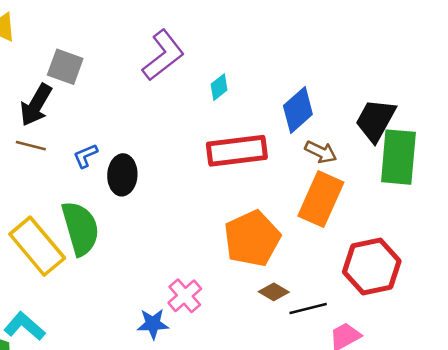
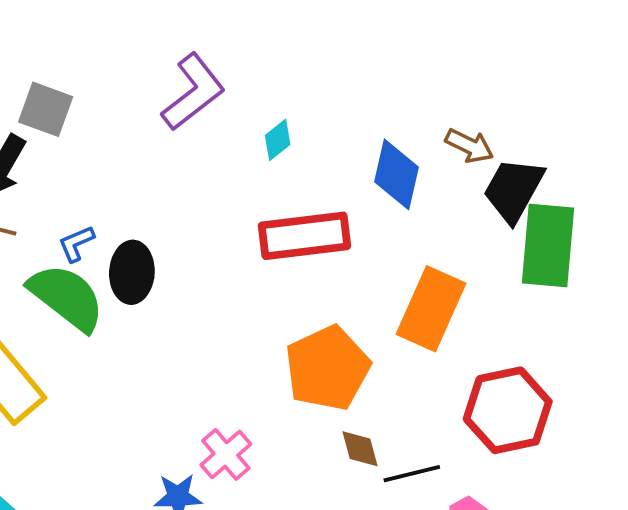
blue diamond: (298, 110) -> (397, 174), turned -36
brown arrow: (321, 152) -> (469, 146), moved
green semicircle: (80, 228) -> (67, 297), moved, turned -36
brown diamond: (274, 292) -> (360, 449), turned 44

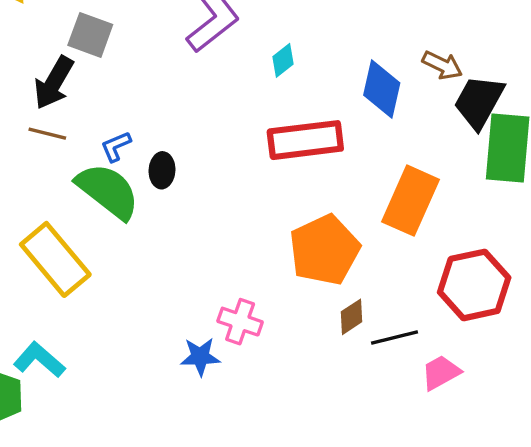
black ellipse: (132, 272) -> (162, 170), size x0.7
brown diamond: (360, 449) -> (352, 317), turned 72
pink cross: (226, 454) -> (240, 322), turned -30

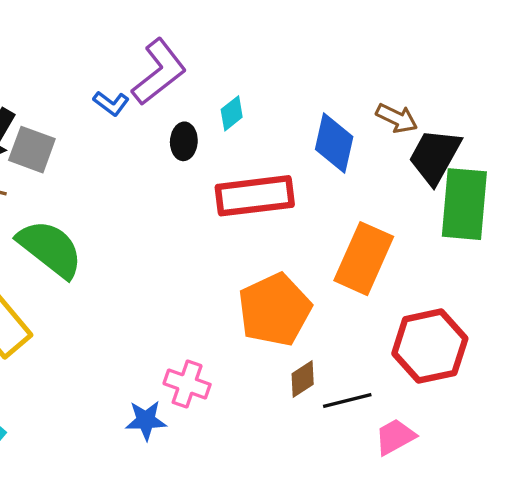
gray square: (90, 35) -> (32, 150), moved
blue L-shape: (116, 146) -> (111, 103), moved, turned -120
black ellipse: (162, 170) -> (184, 141), moved

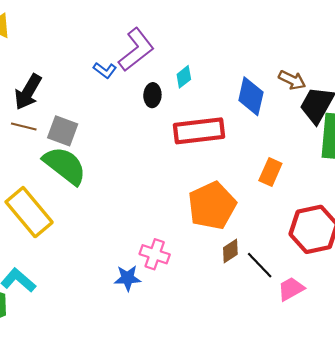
gray square: (32, 150) -> (63, 131), moved
orange rectangle: (364, 259) -> (270, 172), size x0.6
black line: (347, 401) -> (260, 265), turned 60

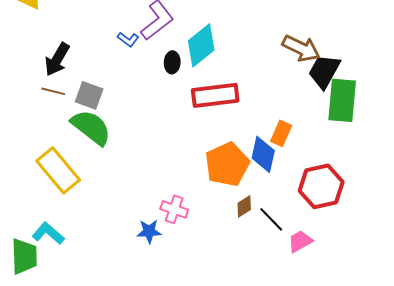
cyan diamond: (184, 77) -> (201, 45), size x2.0
brown arrow: (292, 80) -> (301, 48), size x1.5
blue diamond: (251, 96) -> (263, 154), moved

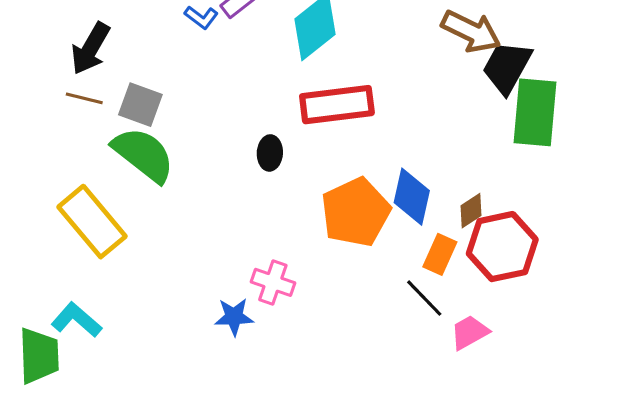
black ellipse: (172, 62) -> (270, 153), moved
orange rectangle: (281, 133) -> (440, 254), moved
brown diamond: (244, 206) -> (471, 211), moved

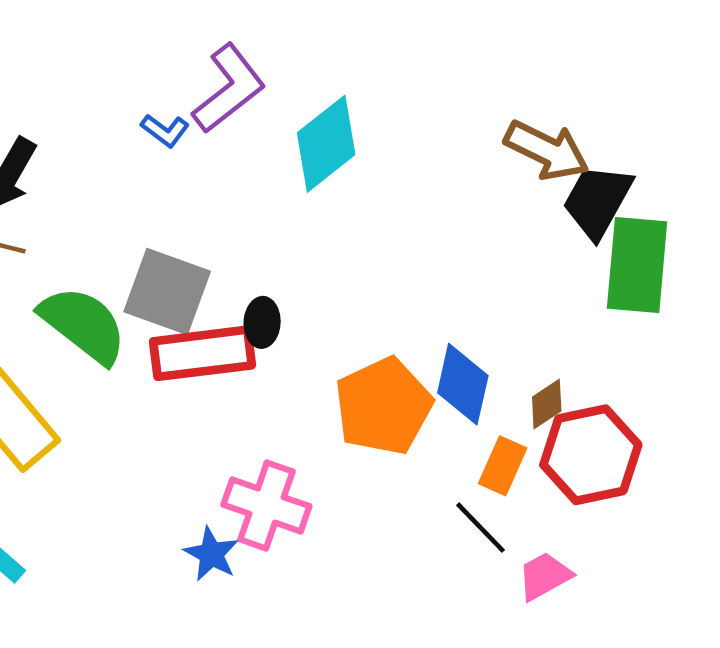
gray square: (140, 105) -> (167, 292), moved, size x1.4
red rectangle: (337, 105) -> (203, 353), moved
pink cross: (273, 282) -> (266, 505), size x1.4
blue star: (234, 317) -> (211, 554), turned 30

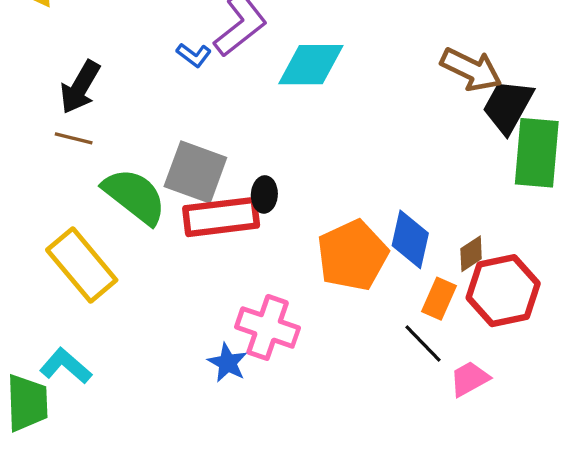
cyan diamond: (326, 144) -> (311, 65), turned 38

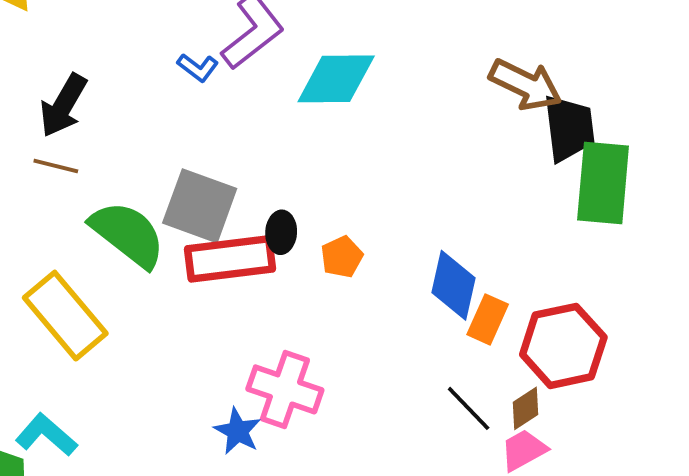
black trapezoid: (508, 106) -> (569, 128), turned 144
brown diamond: (471, 254) -> (525, 408), moved
orange pentagon: (352, 255) -> (342, 257), moved, size x0.5
orange rectangle: (439, 299) -> (488, 319), moved

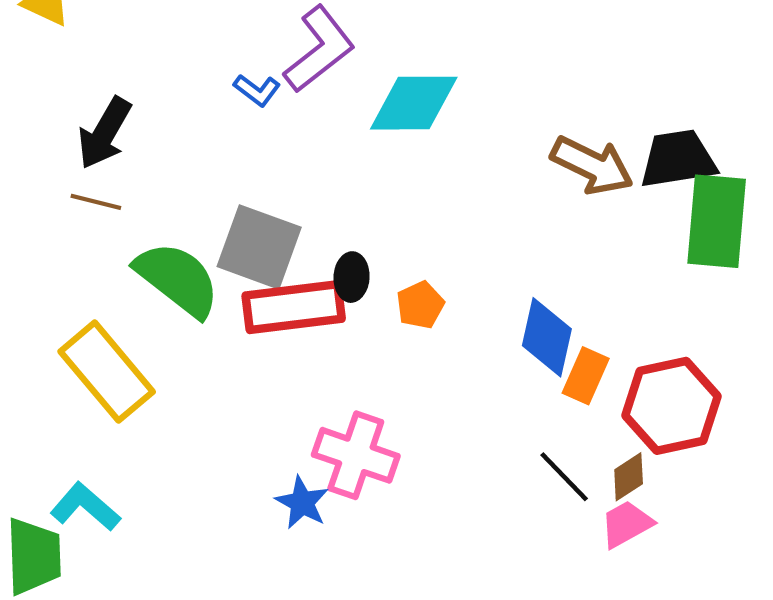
brown arrow: (525, 85) -> (592, 165), moved
black trapezoid: (569, 128) -> (678, 159), turned -92

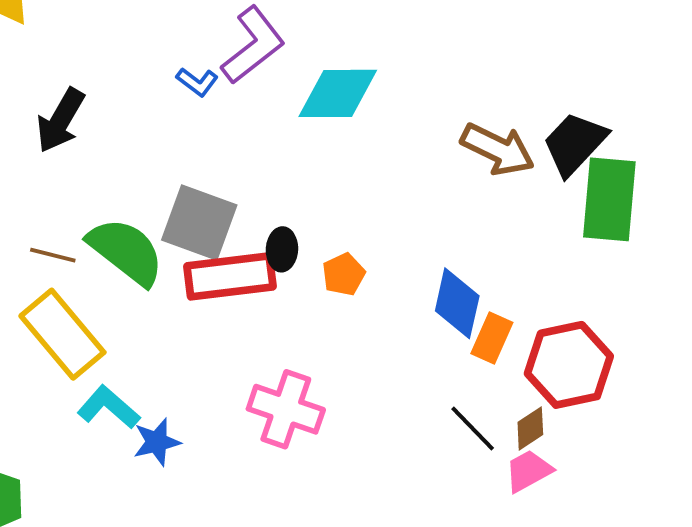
black trapezoid: (678, 159) -> (575, 143), turned -38
brown line: (96, 202) -> (53, 255), moved
blue star: (302, 503) -> (157, 442), moved, turned 30
cyan L-shape: (85, 507) -> (109, 407), moved

